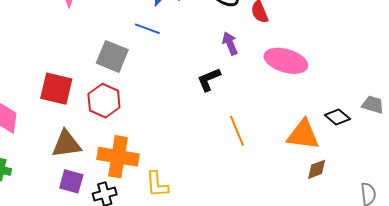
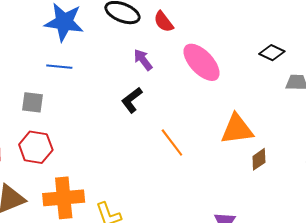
gray square: (112, 56) -> (33, 102), size x0.7
pink ellipse: (286, 61) -> (202, 62), turned 45
black diamond: (337, 117) -> (272, 53), moved

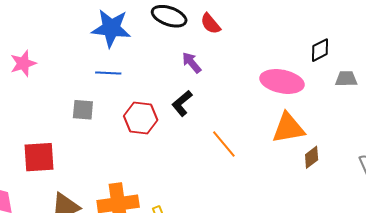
black diamond: (272, 53) -> (320, 50), turned -50
pink ellipse: (202, 62) -> (282, 81), moved, turned -33
red hexagon: (36, 147) -> (141, 118), moved

